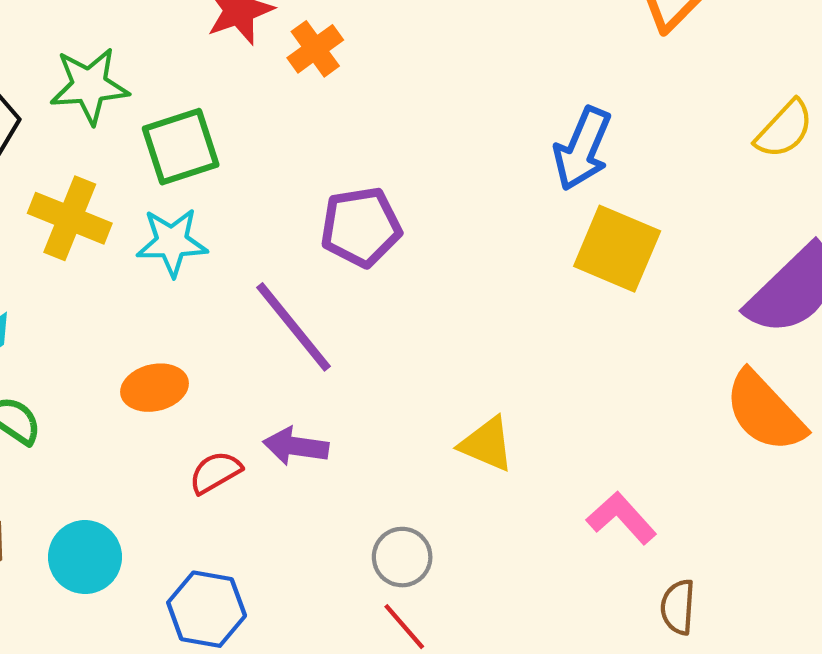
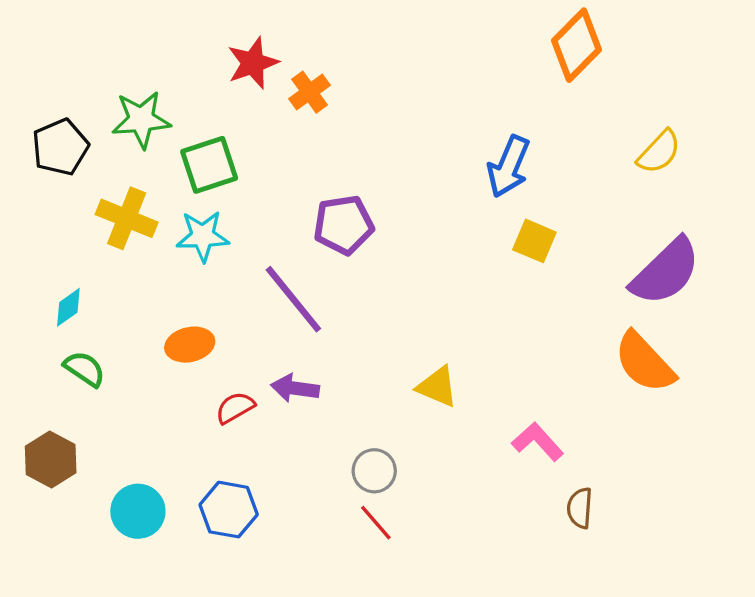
yellow square: (617, 249) -> (534, 241), size x0.7
cyan circle: (85, 557) -> (138, 511), moved

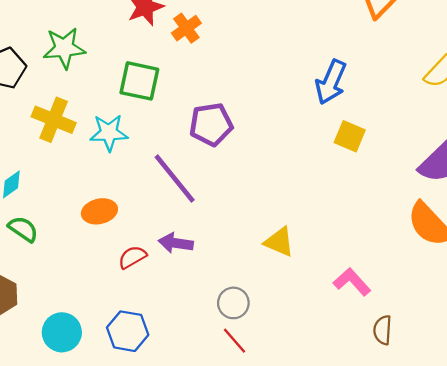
green square: (209, 165) -> (139, 81), moved, turned 30

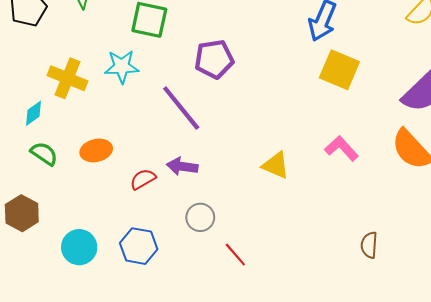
yellow cross: (54, 120) -> (67, 78), moved
yellow square: (350, 136) -> (339, 70), size x1.4
orange ellipse: (99, 211) -> (96, 150), moved
pink L-shape: (352, 282) -> (342, 148), moved
gray circle: (233, 303) -> (200, 217), moved

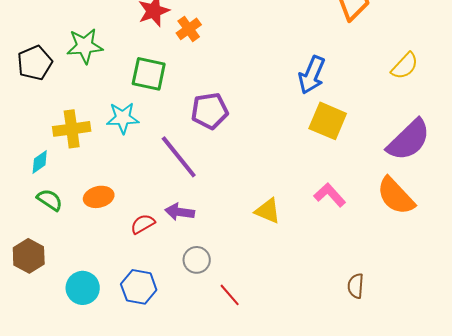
yellow cross: (67, 78) -> (72, 129), turned -30

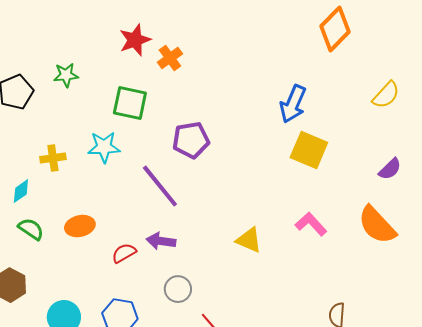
green star: (85, 46) -> (66, 75), size x0.7
yellow cross: (72, 129) -> (53, 158), size x0.7
purple semicircle: (409, 140) -> (390, 169), size x0.5

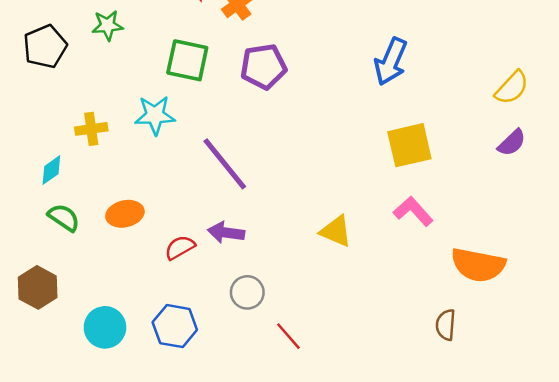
yellow semicircle: (386, 95) -> (512, 88), moved
purple pentagon: (191, 140) -> (263, 67), moved
yellow square: (309, 150) -> (409, 145), moved, turned -36
orange semicircle: (377, 225) -> (478, 265), moved, turned -36

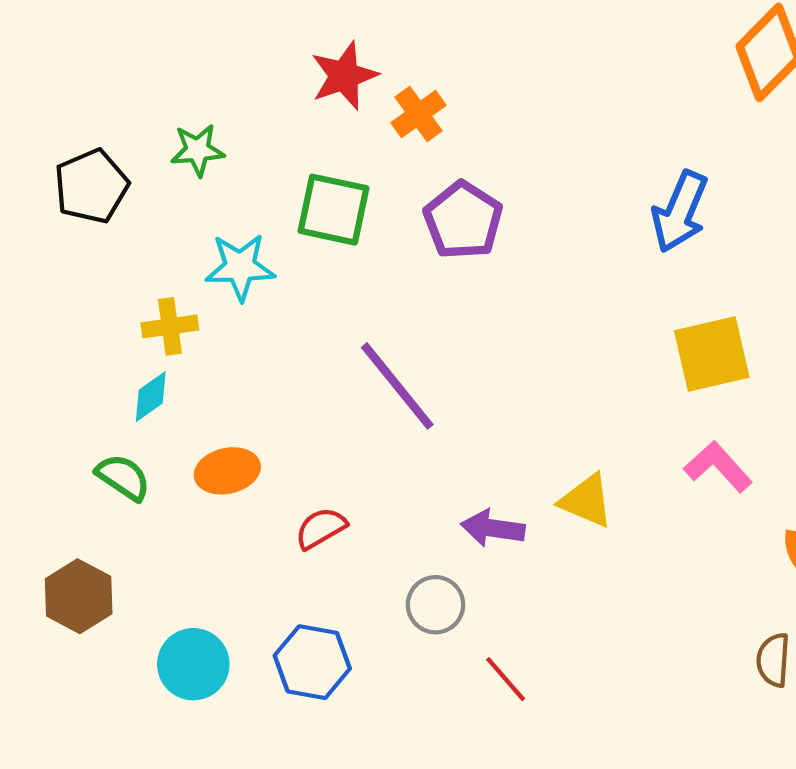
purple pentagon: (263, 67) -> (463, 220), turned -30
cyan star: (155, 115) -> (240, 267), moved
cyan diamond: (51, 170) -> (151, 397), moved
purple arrow: (226, 233) -> (493, 528), moved

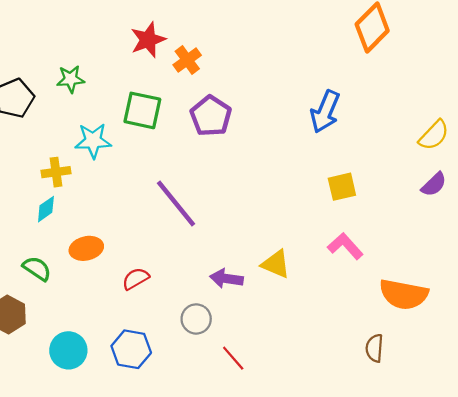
yellow square: (712, 354) -> (342, 187), size x0.7
green semicircle: (123, 477) -> (37, 269), moved

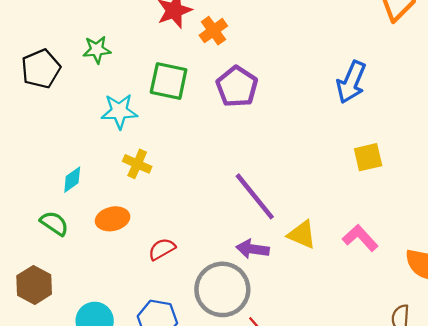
yellow cross: (56, 172) -> (137, 164), moved, turned 32
purple line: (176, 204) -> (255, 196), moved
pink L-shape: (345, 246) -> (360, 238), moved
green semicircle: (37, 269) -> (54, 223), moved
gray circle: (196, 319) -> (222, 289), size x1.8

